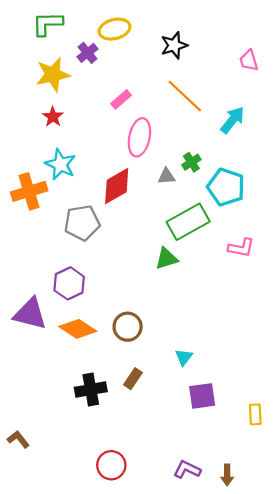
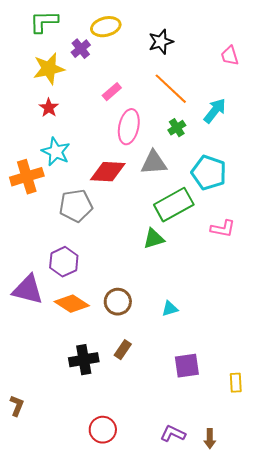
green cross: (191, 162) -> (177, 128), moved
gray triangle: (166, 176) -> (154, 163), size x1.6
red diamond: (117, 186) -> (108, 172), turned 33
cyan triangle: (184, 357) -> (170, 309), moved, turned 36
brown L-shape: (18, 439) -> (17, 406), turned 60

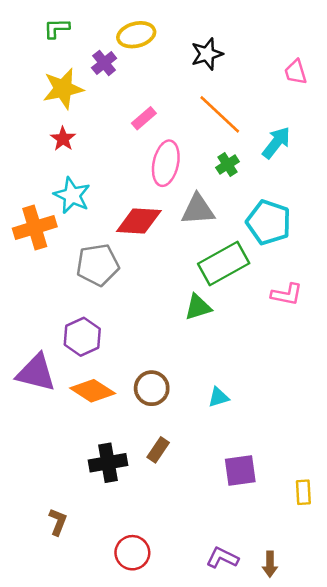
green L-shape: (44, 22) -> (57, 28), size x0.7
brown L-shape: (17, 406) -> (58, 522), moved

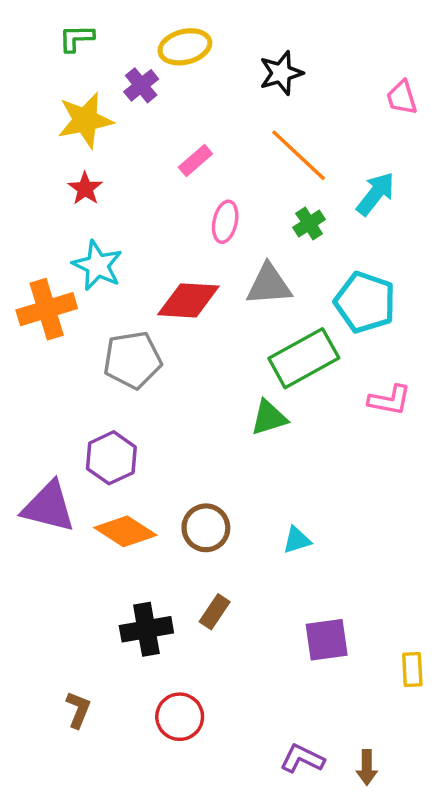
pink ellipse: (166, 163) -> (225, 222), size x0.7
red circle: (132, 553) -> (180, 717), moved

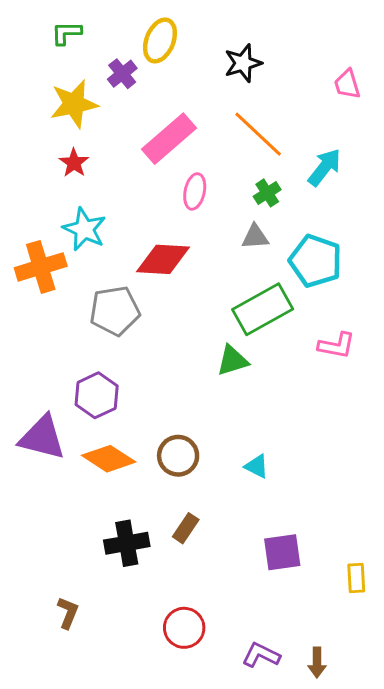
yellow ellipse: (185, 47) -> (160, 41), turned -54
pink rectangle: (195, 161) -> (169, 139), size x1.8
gray triangle: (269, 285) -> (255, 237), moved, size x0.7
cyan triangle: (297, 540) -> (257, 466), turned 44
red circle: (180, 717) -> (184, 628), moved

